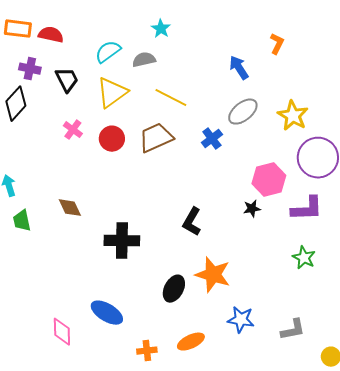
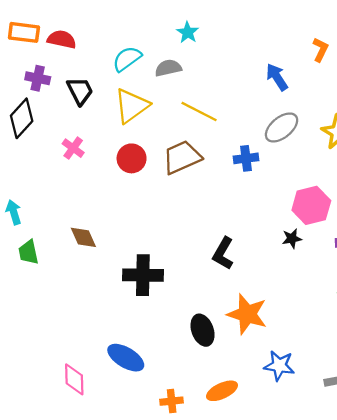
pink cross: (73, 130) -> (73, 148), moved
blue cross: (212, 139) -> (246, 158), turned 30
black ellipse: (174, 289) -> (203, 330), turned -48

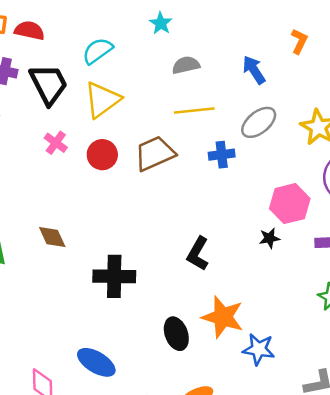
gray semicircle: (168, 68) -> (186, 65), moved
black trapezoid: (80, 91) -> (49, 84), size x1.4
yellow line: (199, 111) -> (194, 110), moved, turned -33
pink cross: (73, 148) -> (56, 143), moved
blue star: (279, 366) -> (259, 349), moved

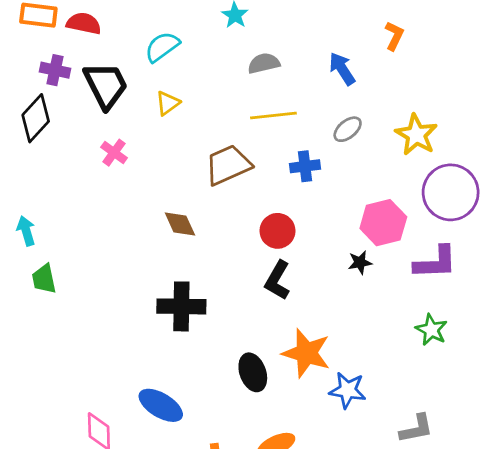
yellow triangle: (102, 100) -> (168, 103), size x0.6
gray ellipse: (259, 122) -> (348, 129), size x0.7
red circle: (102, 155) -> (278, 231), moved
brown diamond: (52, 237) -> (180, 224), moved

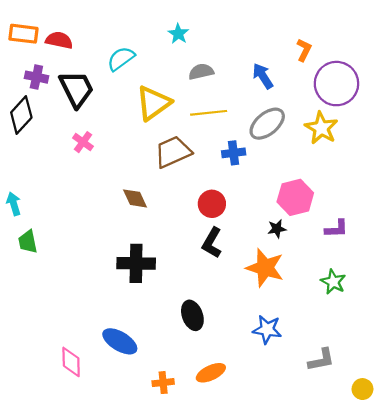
yellow triangle: (168, 103) -> (153, 103), moved, size x1.8
gray ellipse: (348, 129) -> (267, 124), size x1.6
purple circle: (451, 192) -> (336, 84), moved
purple L-shape: (435, 262) -> (336, 229), size x0.7
orange star: (306, 353) -> (265, 268), moved

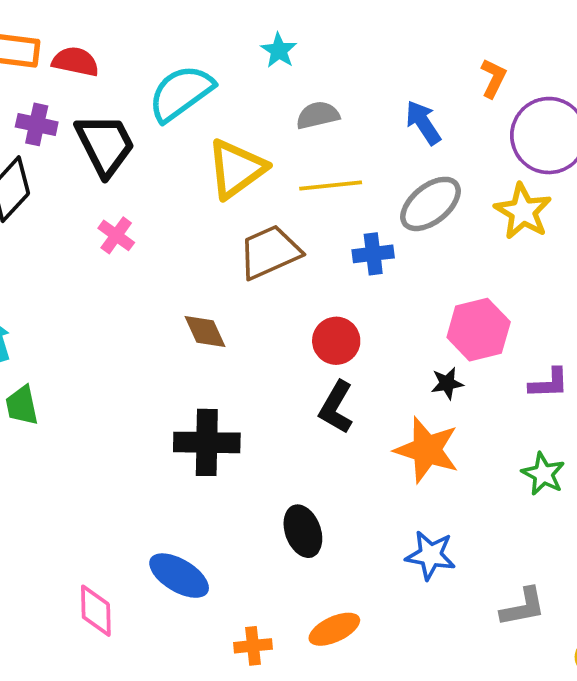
cyan semicircle: (121, 59) -> (181, 93), size x1.4

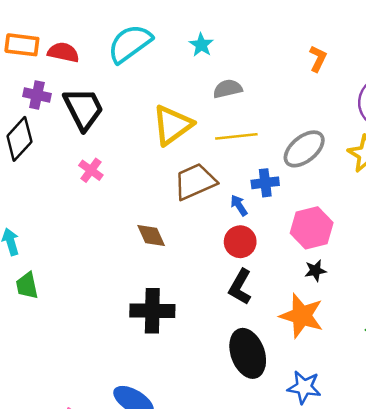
orange L-shape: (493, 78) -> (318, 59), moved
cyan semicircle: (181, 93) -> (130, 44), moved
blue arrow: (423, 123) -> (239, 205), moved, size x0.7
pink hexagon: (479, 330) -> (312, 228), moved
black ellipse: (303, 531) -> (248, 353), moved, size x1.4

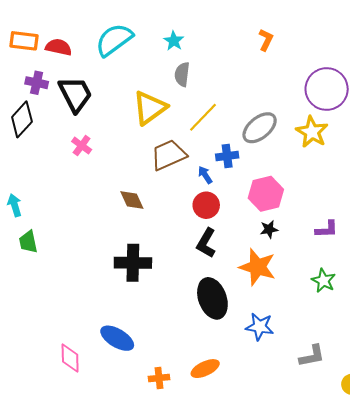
orange L-shape: (318, 59) -> (266, 40), moved
gray semicircle: (228, 89) -> (182, 74), moved, turned -70
yellow line: (236, 136) -> (203, 117), turned -40

